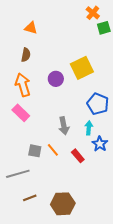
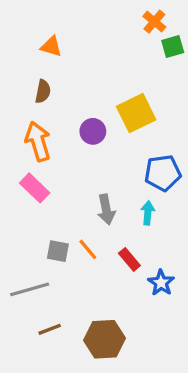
blue pentagon: (98, 104) -> (163, 173), turned -30
blue star: (100, 144) -> (161, 283), moved

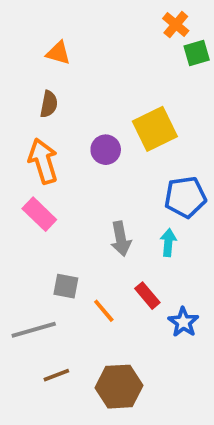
orange line: (88, 249) -> (104, 311), moved

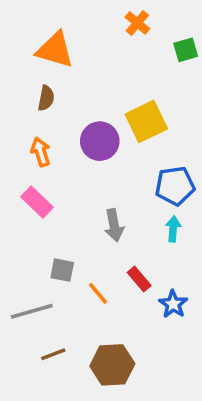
orange cross: (176, 25) -> (137, 23), moved
orange triangle: (58, 53) -> (55, 50), size x1.6
purple circle: (106, 150) -> (100, 141), size x1.4
orange arrow: (43, 161) -> (41, 152), size x0.7
cyan arrow: (168, 243) -> (173, 229), moved

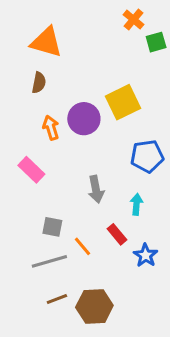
orange cross: (137, 23) -> (134, 20), moved
orange arrow: (41, 152) -> (51, 128), moved
cyan arrow: (173, 229) -> (137, 204), moved
gray line: (32, 311) -> (49, 261), moved
brown line: (53, 354) -> (57, 299), moved

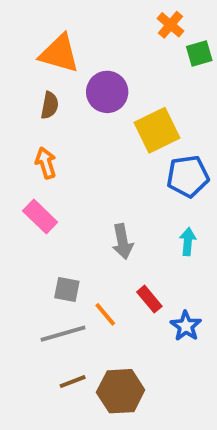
purple circle: (84, 119) -> (107, 92), moved
orange arrow: (51, 128) -> (46, 163), moved
blue pentagon: (147, 156) -> (188, 176), moved
cyan arrow: (137, 204) -> (188, 242), moved

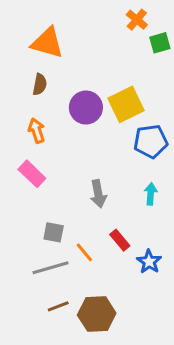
purple circle: (107, 92) -> (86, 108), moved

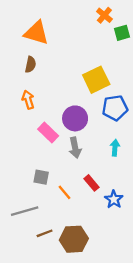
purple circle: (86, 108) -> (75, 118), moved
pink rectangle: (32, 174) -> (48, 132), moved
gray line: (50, 268) -> (25, 211), moved

